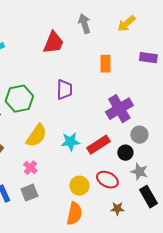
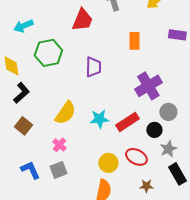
green hexagon: (19, 99) -> (48, 53), moved
gray star: (139, 172) -> (168, 149), turned 30

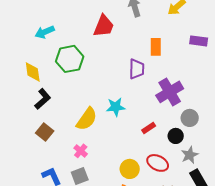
purple trapezoid: (93, 67) -> (137, 69), moved
cyan star: (99, 119) -> (116, 107), moved
red rectangle: (127, 122) -> (149, 128), size x0.6

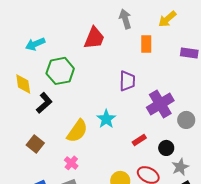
orange rectangle: (156, 47) -> (146, 44), moved
black L-shape: (43, 99) -> (44, 103), moved
cyan star: (116, 107) -> (106, 119), turned -30
gray circle: (190, 118) -> (186, 120), moved

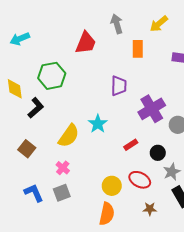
cyan arrow: (35, 44) -> (20, 39), moved

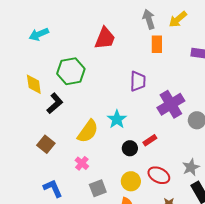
gray arrow: (117, 24) -> (149, 19), moved
black circle: (158, 153) -> (130, 148), moved
gray square: (62, 193) -> (98, 188), moved

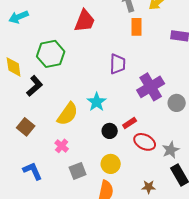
red ellipse: (159, 175) -> (145, 142), moved

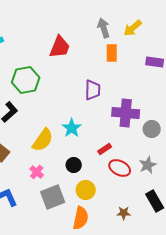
purple cross: (151, 87) -> (126, 113), turned 36
black circle: (110, 131) -> (74, 165), moved
gray star: (171, 150) -> (148, 165), moved
gray square: (78, 171) -> (53, 197), size x1.4

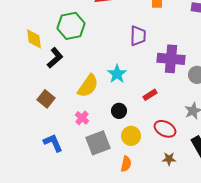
red ellipse: (120, 168) -> (165, 129), moved
orange semicircle: (81, 218) -> (126, 164), size x0.7

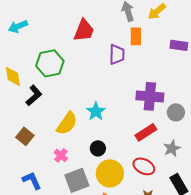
purple trapezoid: (138, 36) -> (117, 54), moved
red rectangle: (150, 95) -> (146, 132), moved, size x1.5
yellow circle: (131, 136) -> (110, 173), size x1.4

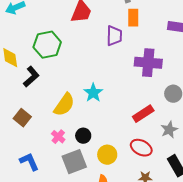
purple cross: (150, 96) -> (148, 63), moved
black circle: (98, 148) -> (83, 136), moved
yellow circle: (110, 173) -> (107, 155), size x0.7

